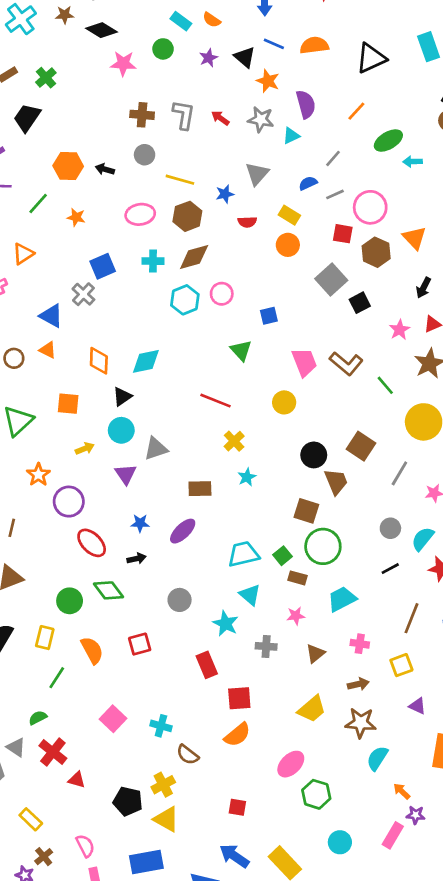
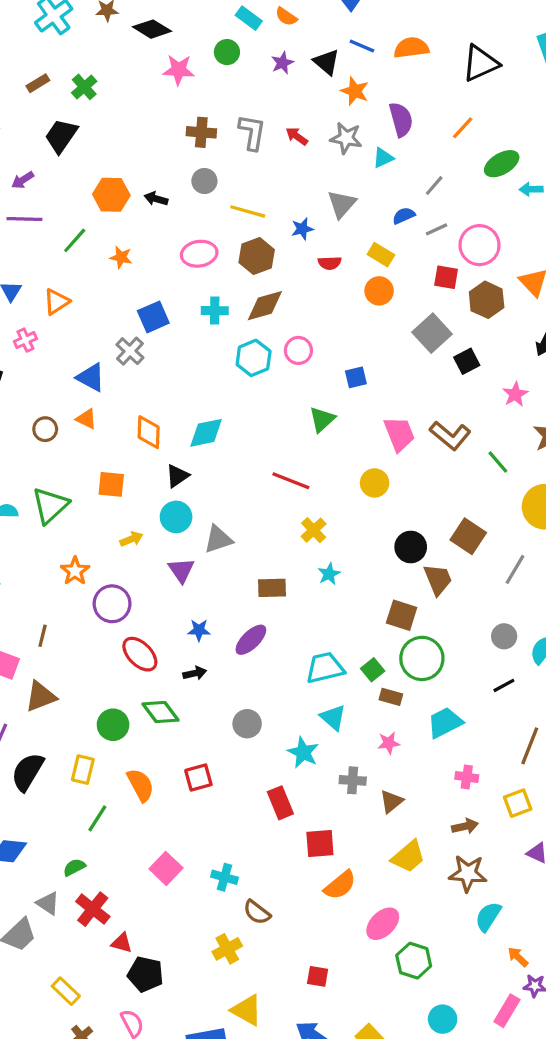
green triangle: (241, 350) -> (322, 419), turned 30
brown triangle: (315, 653) -> (391, 802), moved
orange semicircle: (237, 735) -> (340, 885), moved
black pentagon: (128, 801) -> (145, 974), moved
yellow triangle: (166, 819) -> (247, 1010), moved

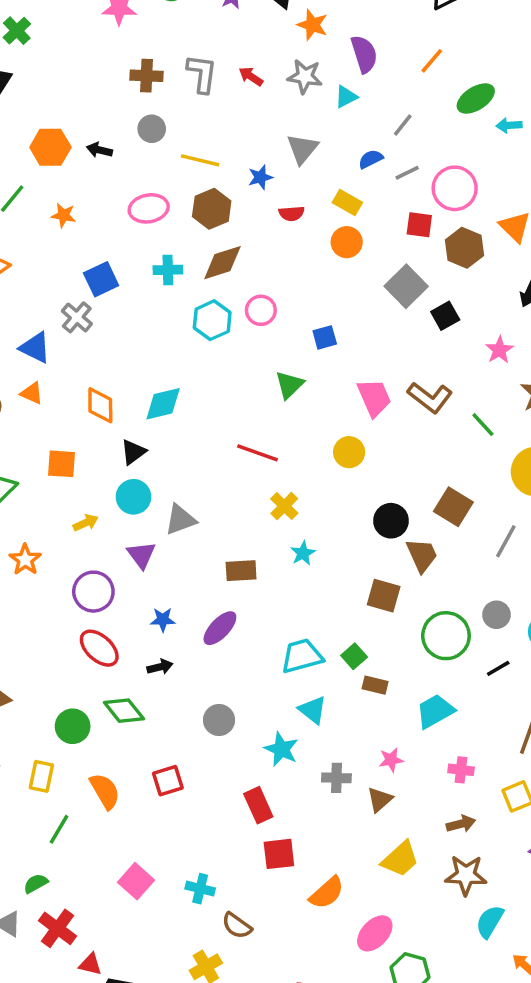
purple circle: (112, 604) -> (93, 592), moved
green circle: (422, 658) -> (446, 636), moved
pink star: (389, 743) -> (391, 760), moved
red square: (320, 844) -> (279, 854), moved

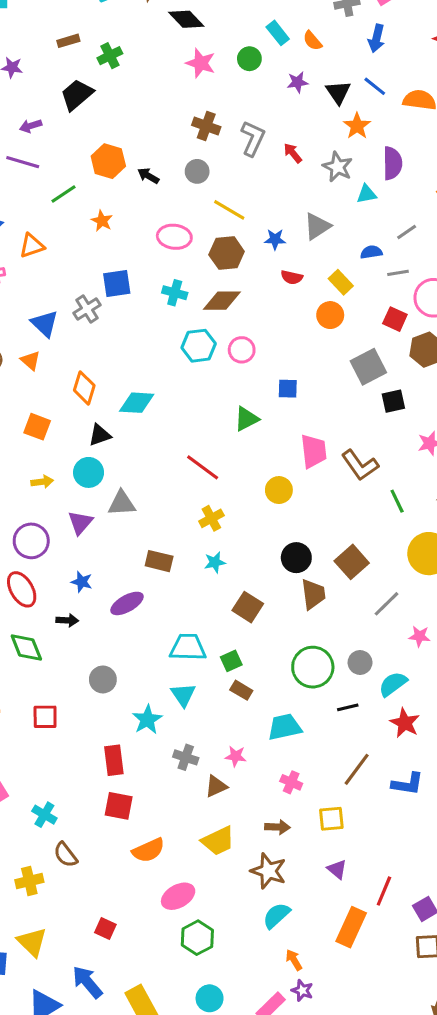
brown square: (384, 596) -> (248, 607), moved

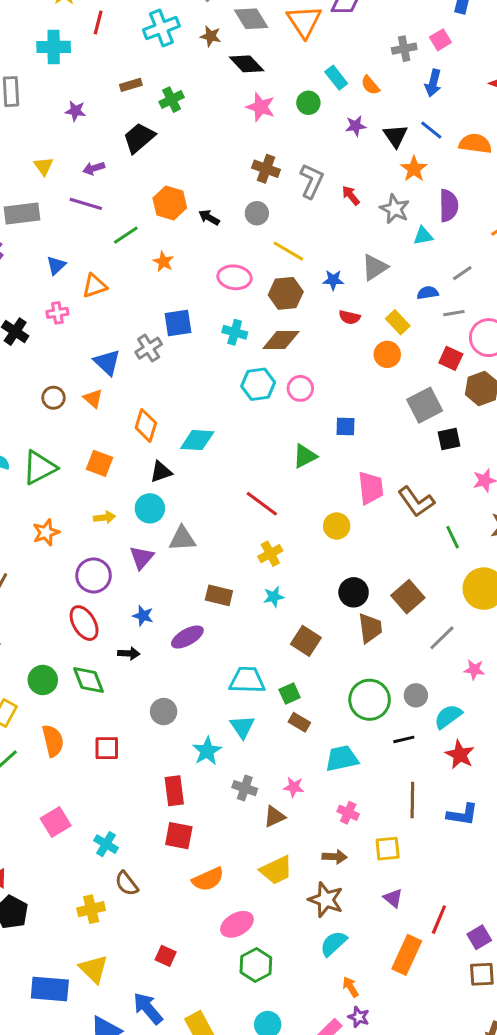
brown line: (357, 769) -> (412, 800), turned -36

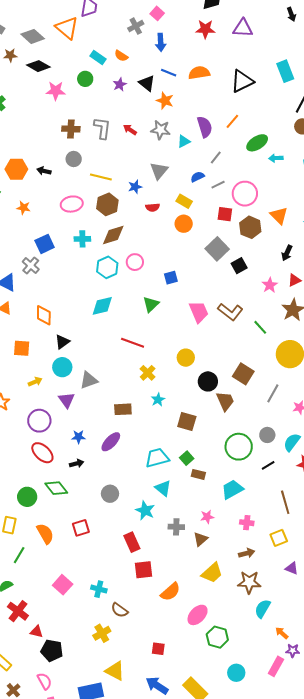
purple semicircle: (449, 206) -> (205, 127), moved
cyan diamond: (197, 440) -> (102, 306), moved
yellow circle: (337, 526) -> (186, 358), moved

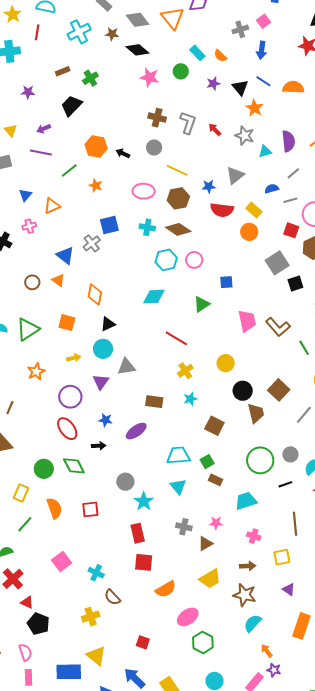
red semicircle: (153, 207) -> (222, 210), size x1.6
brown diamond: (113, 235) -> (178, 229), turned 40
cyan star: (145, 510) -> (144, 501), moved

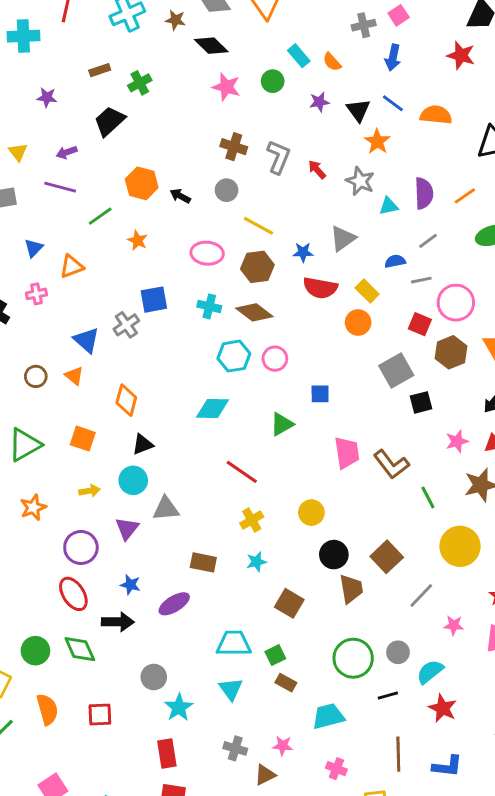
black arrow: (99, 446) -> (118, 622), size x1.5

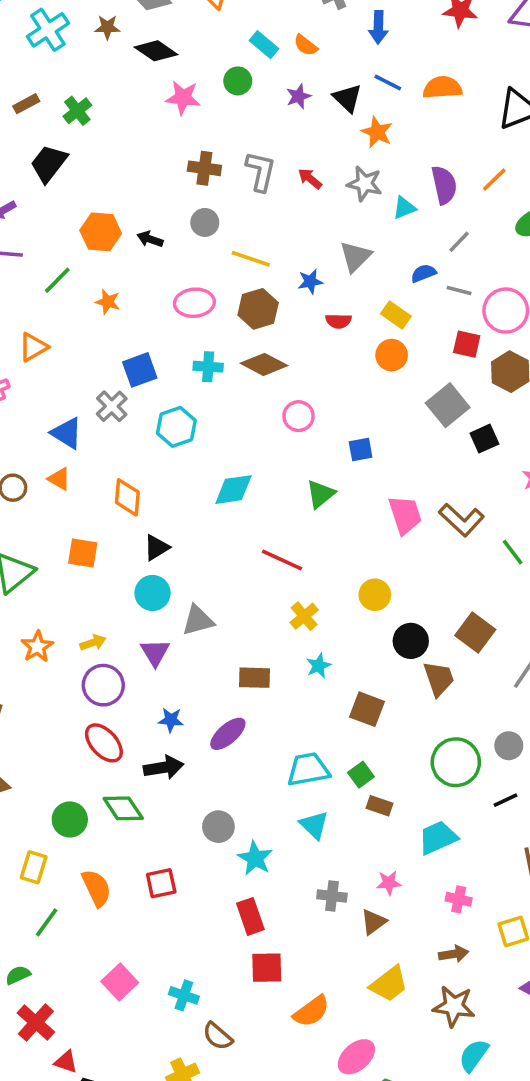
gray line: (421, 280) -> (459, 290), turned 36
red semicircle: (320, 288) -> (338, 321), size x0.6
cyan hexagon: (234, 356) -> (176, 427), moved
yellow arrow: (89, 491) -> (93, 643), moved

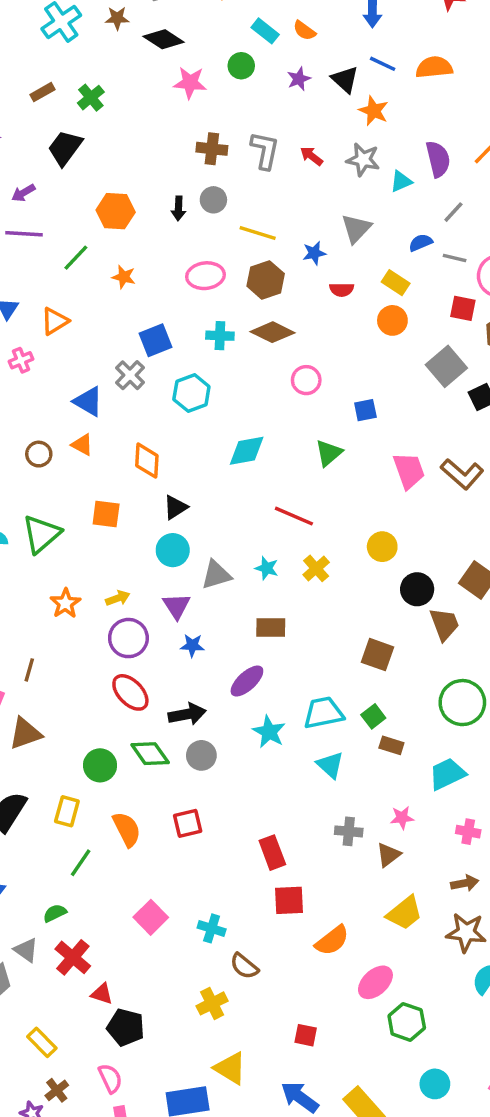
black arrow: (150, 239) -> (178, 208), moved, turned -105
cyan star: (319, 666) -> (267, 568), moved, turned -30
blue star: (171, 720) -> (192, 645), moved
gray circle: (218, 827) -> (201, 755), moved
cyan star: (255, 858) -> (269, 732), moved

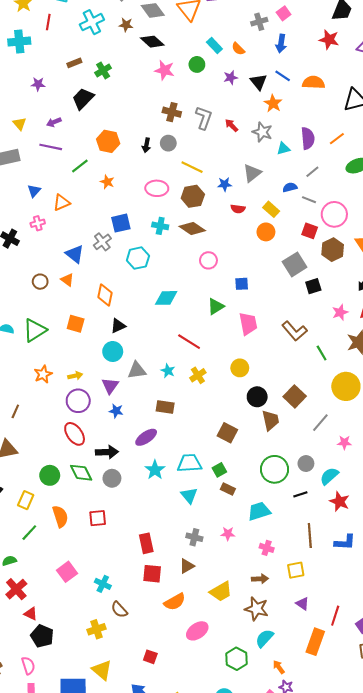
pink trapezoid: (409, 471) -> (248, 324), moved
brown triangle: (389, 855) -> (187, 566), moved
green hexagon: (407, 1022) -> (236, 659), moved

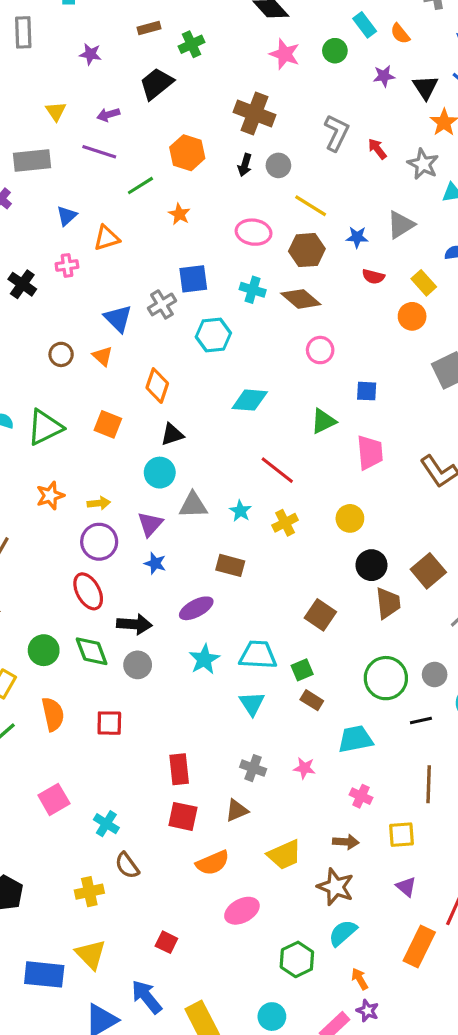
brown cross: (172, 112) -> (254, 114), moved, size x1.4

